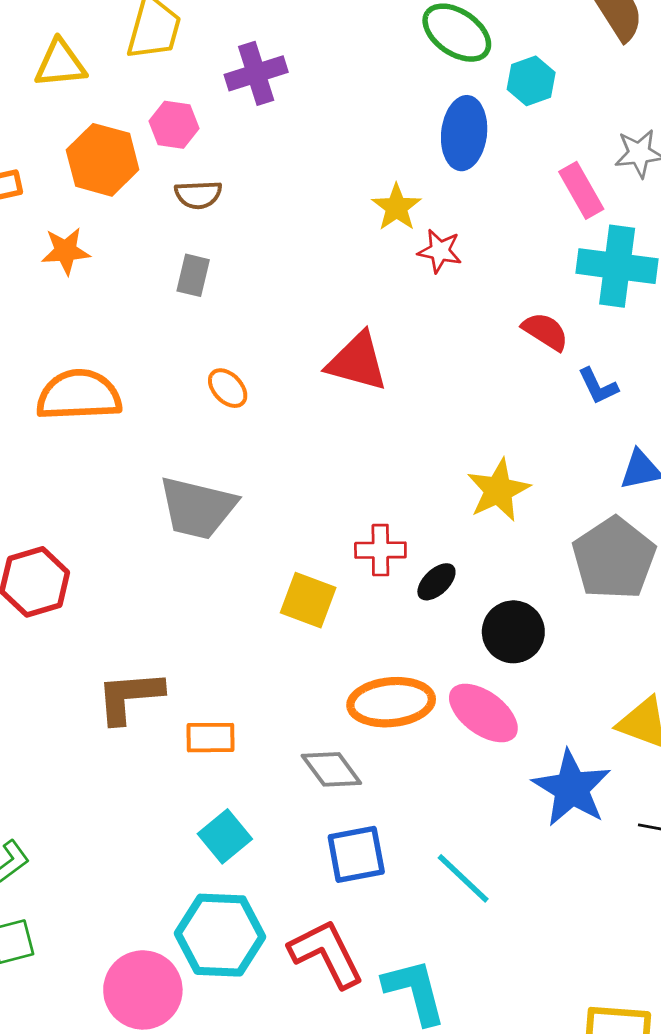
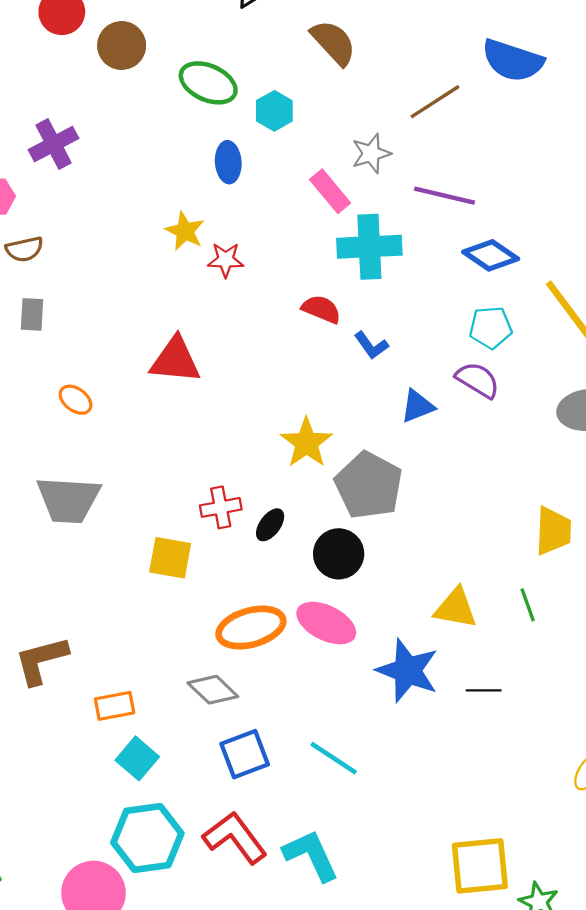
blue ellipse: (464, 133) -> (228, 162), size x0.7
gray pentagon: (614, 558) -> (369, 485), moved
orange rectangle: (211, 738) -> (115, 706), moved

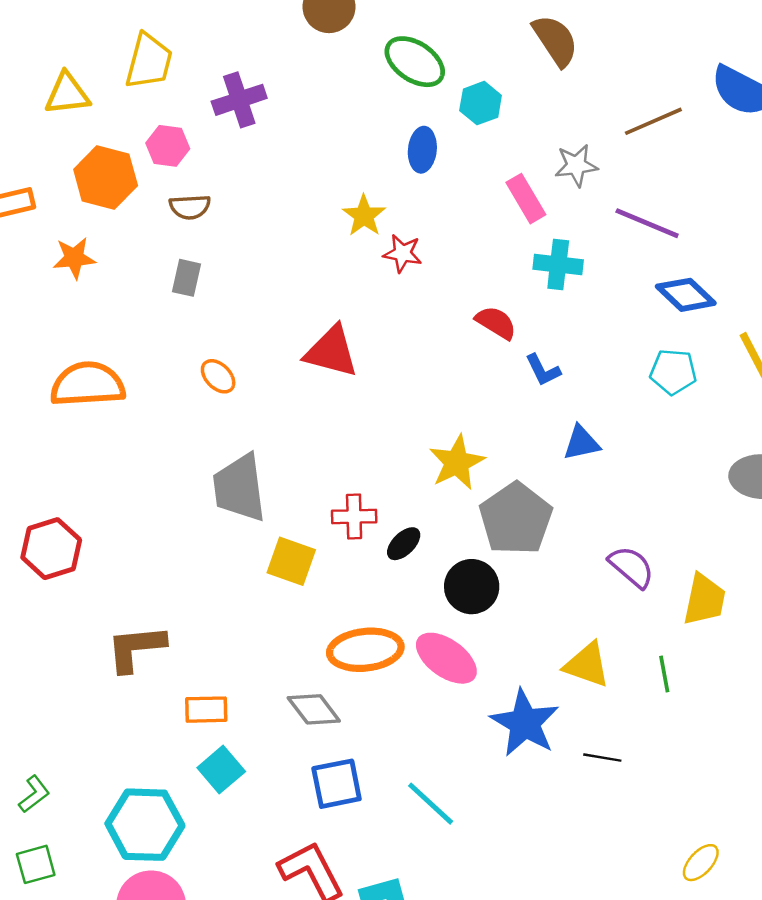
cyan cross: (369, 247) -> (558, 264), size x0.7
purple semicircle: (478, 380) -> (631, 567), moved
gray trapezoid: (69, 500) -> (239, 488), moved, turned 70
cyan hexagon: (147, 838) -> (145, 825), moved

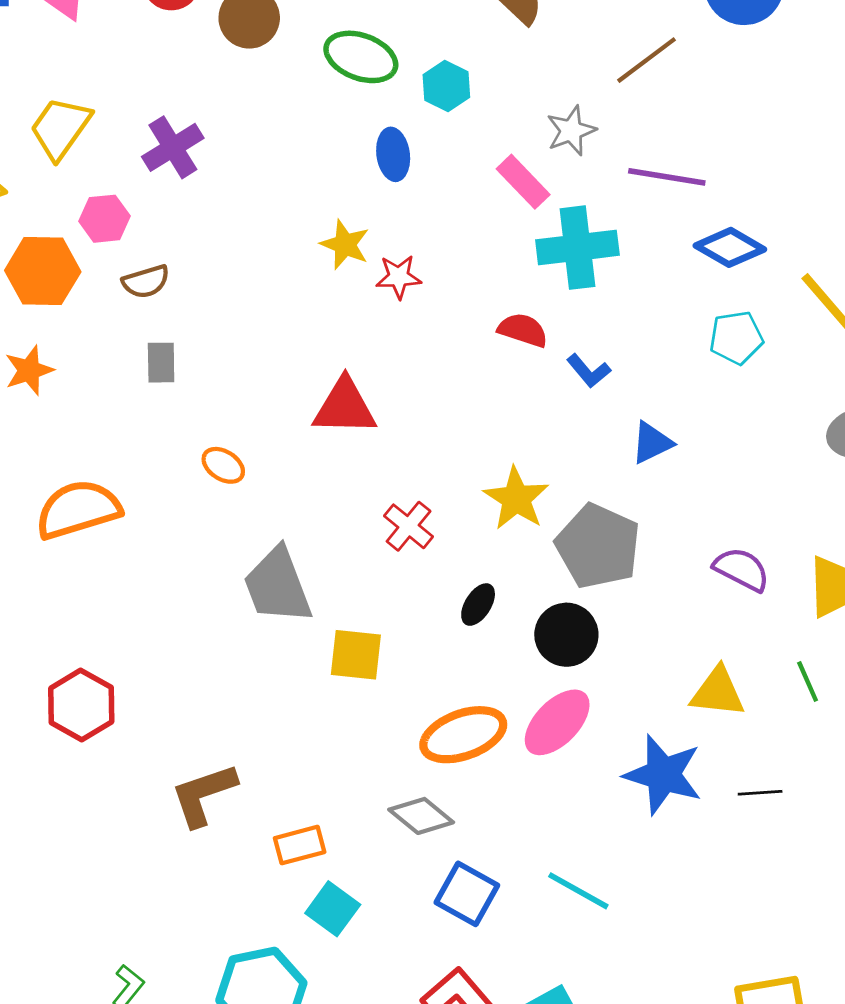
yellow trapezoid: (149, 61) -> (60, 128), turned -146
cyan cross: (558, 264) -> (577, 248), size x1.4
red cross: (354, 517) -> (409, 526), moved, turned -36
pink ellipse: (446, 658) -> (557, 722), turned -68
blue square: (337, 784) -> (467, 894), turned -36

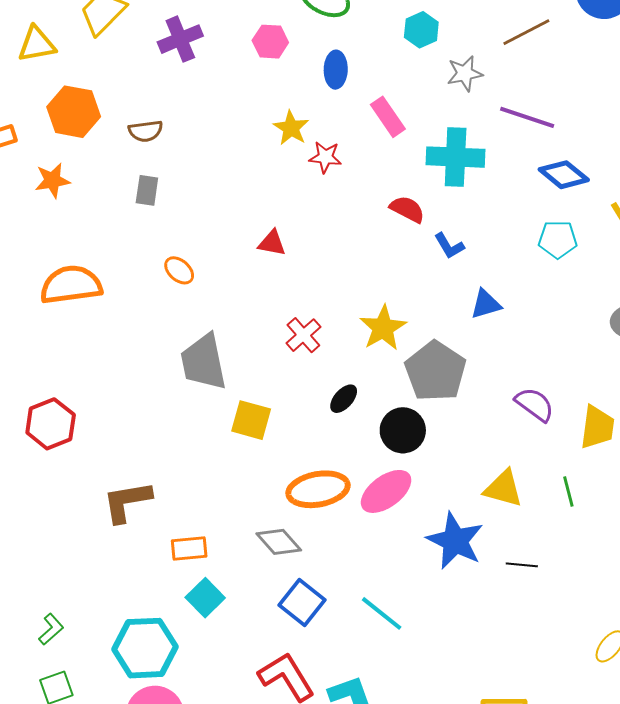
cyan hexagon: (446, 86) -> (421, 30), moved
pink rectangle: (523, 182) -> (388, 117), moved
pink hexagon: (105, 219) -> (270, 42), moved
red triangle: (345, 407) -> (272, 243), size x0.6

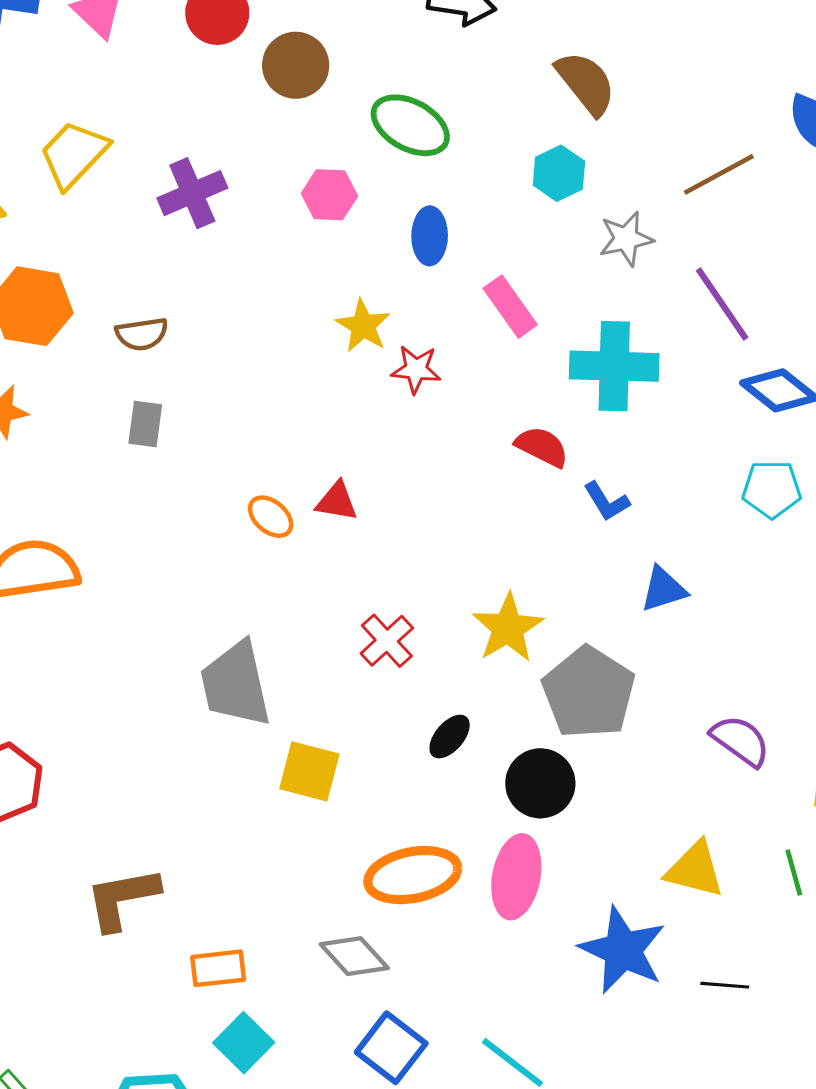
purple line: (527, 117) -> (722, 304), turned 38
orange ellipse: (179, 270) -> (271, 517), moved
pink ellipse: (386, 491) -> (516, 877), turned -42

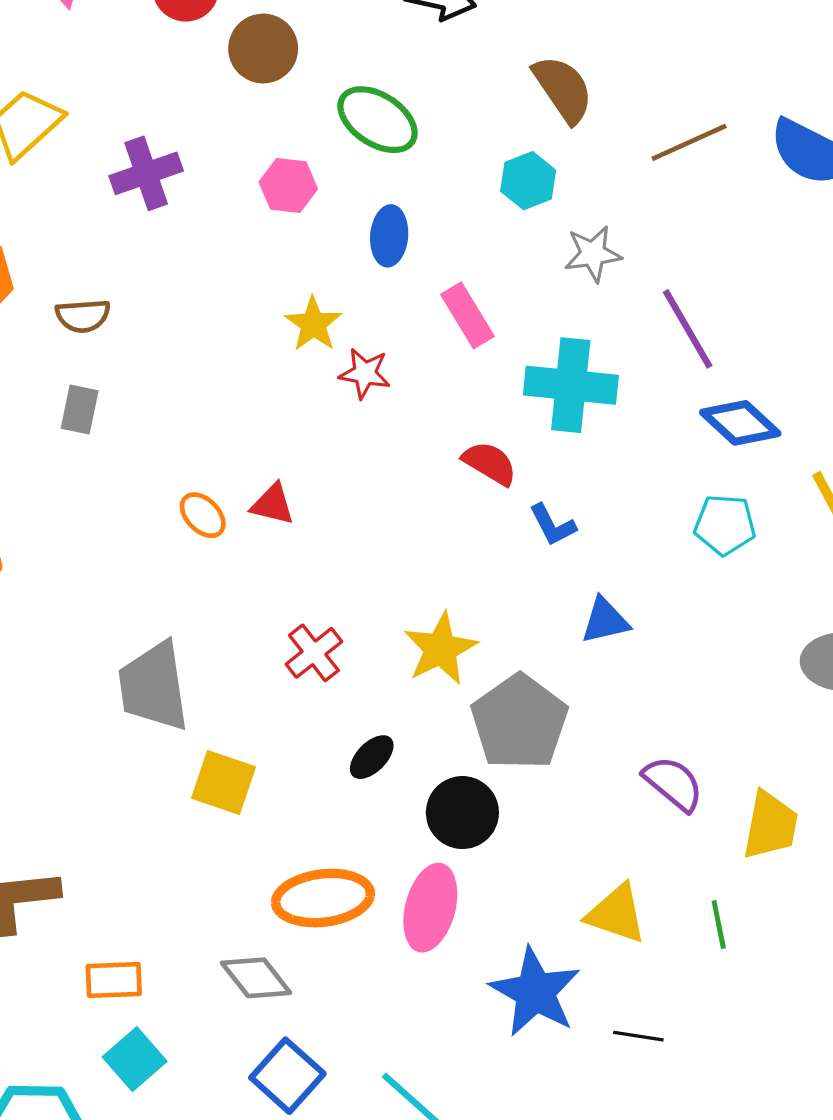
brown line: (719, 174) -> (689, 142), moved

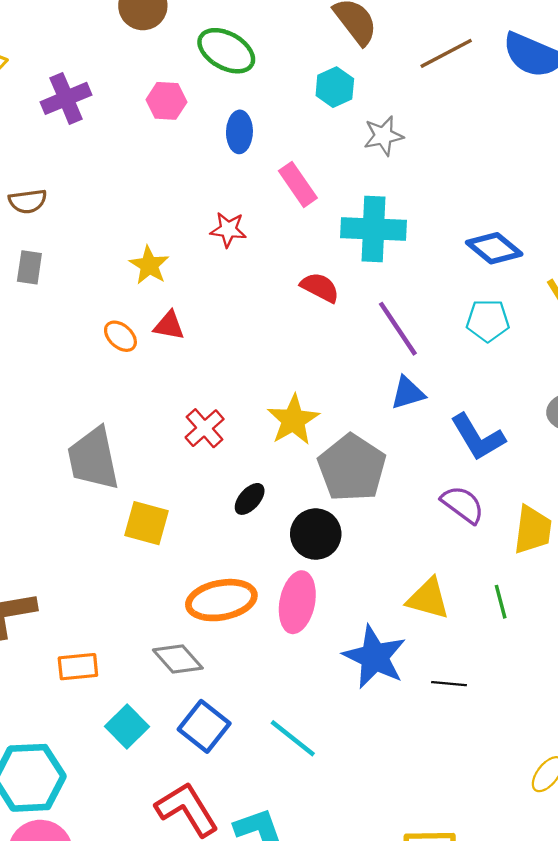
yellow star: (313, 324) -> (149, 265), moved
purple line: (688, 329) -> (398, 329), moved
blue L-shape: (553, 525) -> (478, 437), moved, size x1.6
cyan square: (135, 1059) -> (127, 726), moved

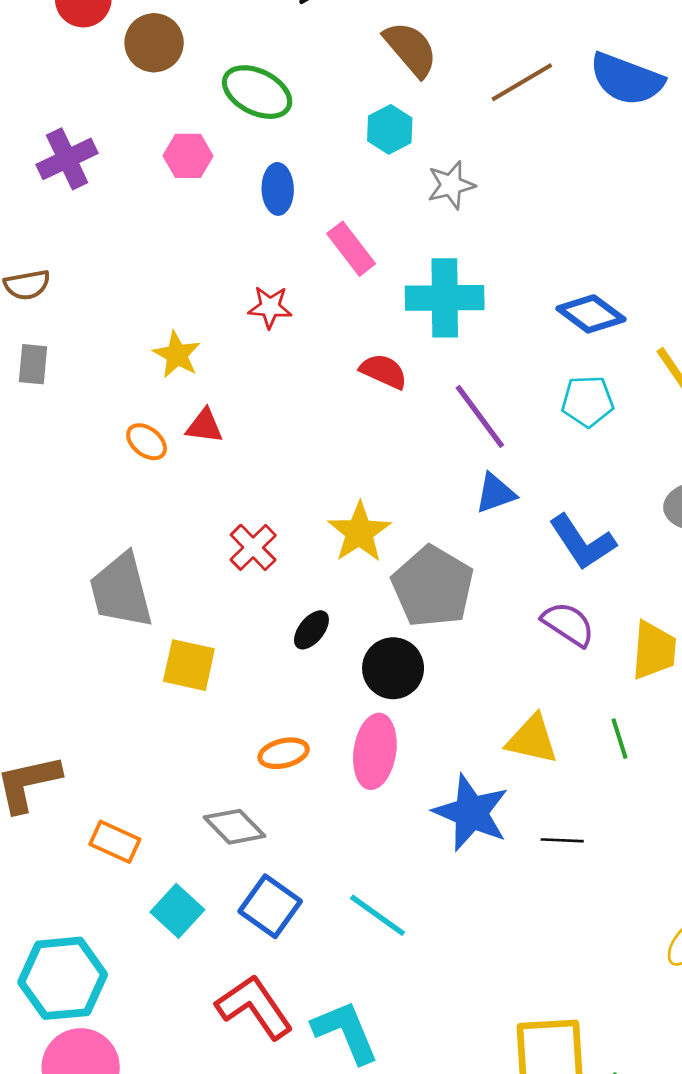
orange ellipse: (221, 600) -> (284, 753), size x0.6
orange rectangle: (78, 667) -> (115, 842), turned 33

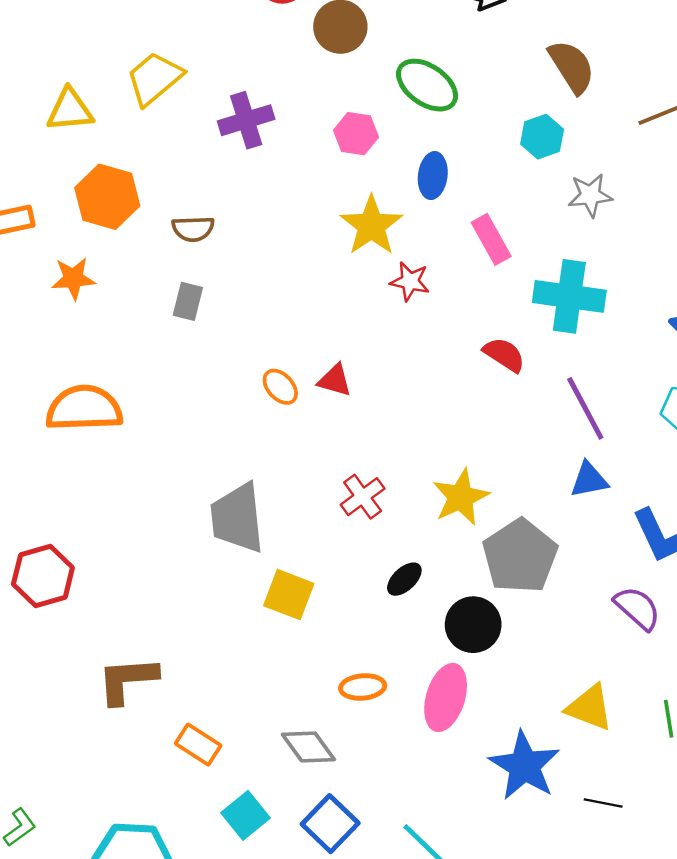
yellow star: (177, 355) -> (371, 226), moved, size x1.4

